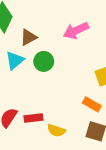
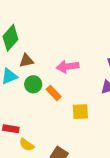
orange rectangle: (92, 104) -> (54, 93), moved

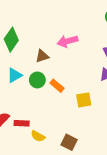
brown triangle: (26, 61) -> (42, 56), moved
pink arrow: (68, 67) -> (68, 41), moved

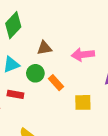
pink arrow: (68, 41) -> (83, 55), moved
red rectangle: (22, 123) -> (15, 94), moved

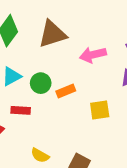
brown triangle: (44, 48) -> (52, 34), moved, size x1.6
orange rectangle: (56, 83) -> (66, 91), turned -63

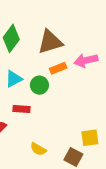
orange rectangle: (66, 91) -> (58, 68), moved
yellow square: (100, 110) -> (90, 138), moved

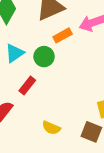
red rectangle: (21, 109) -> (27, 86), turned -49

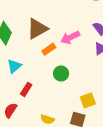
green circle: (44, 57) -> (61, 73), moved

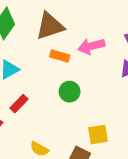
orange rectangle: (49, 49) -> (60, 56), turned 40

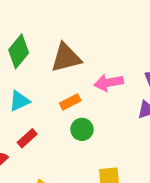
orange rectangle: (60, 56) -> (70, 102), moved, turned -48

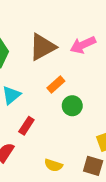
pink arrow: (109, 83) -> (83, 45), moved

